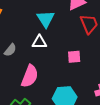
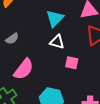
white triangle: (39, 42) -> (57, 42), moved

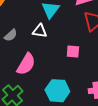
white triangle: (57, 42) -> (40, 31), moved

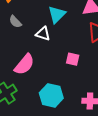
gray semicircle: (11, 35) -> (15, 22), moved, turned 80

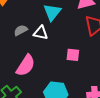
gray semicircle: (15, 22) -> (21, 30), moved, turned 112

